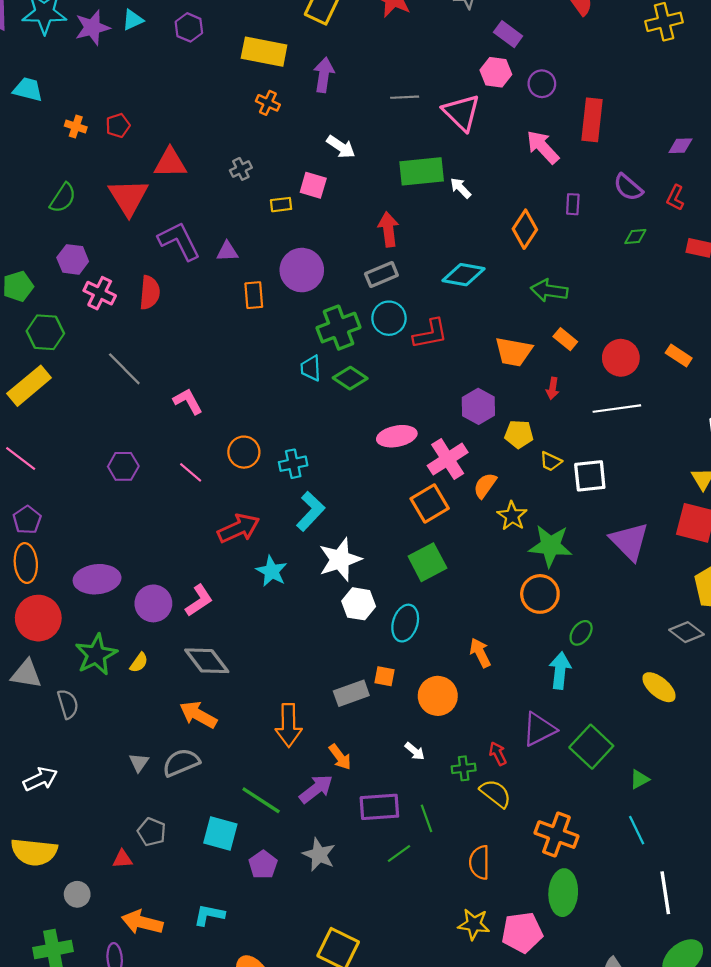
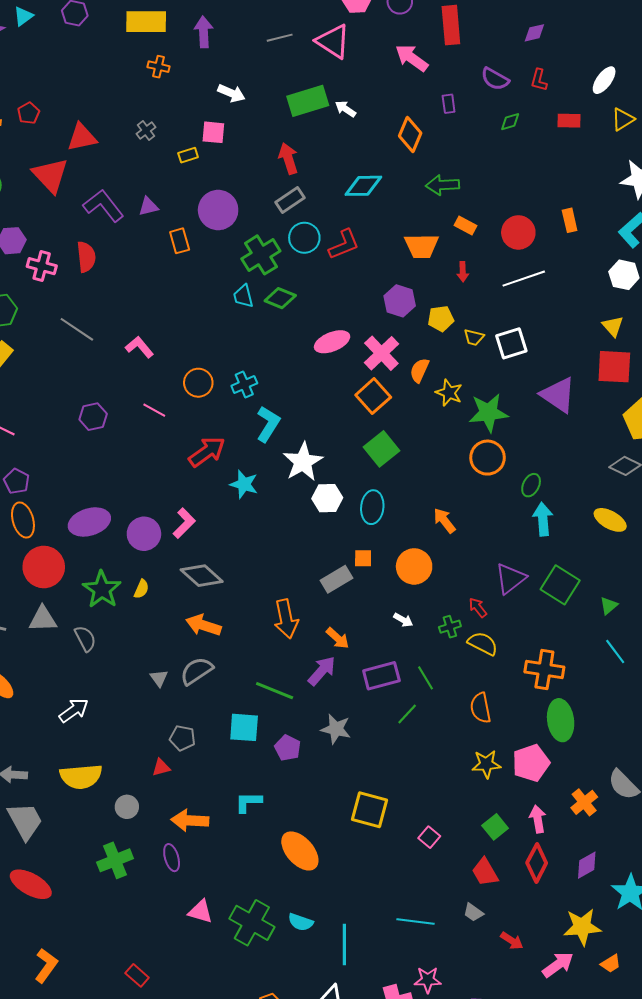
orange rectangle: (679, 355) -> (570, 220), turned 55
cyan arrow: (560, 671) -> (543, 519), moved

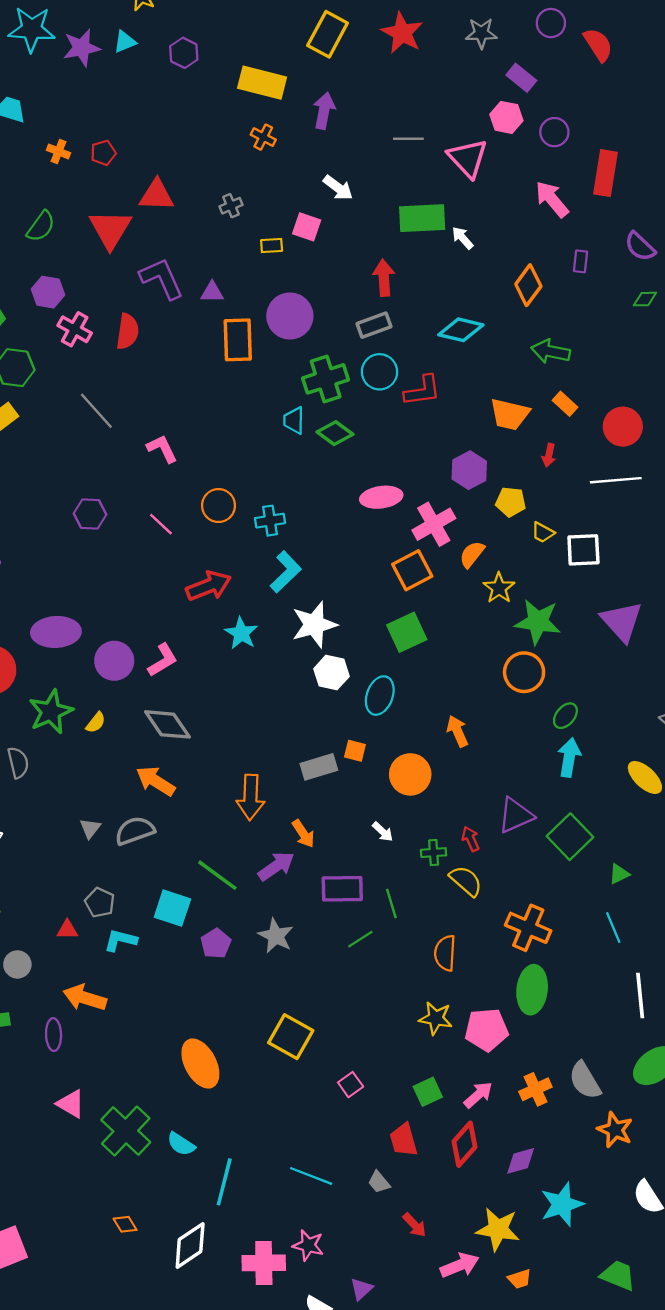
orange rectangle: (180, 241) -> (238, 340), size x1.5
cyan L-shape: (248, 802) -> (120, 940), moved
pink arrow: (538, 819) -> (478, 1095), turned 44

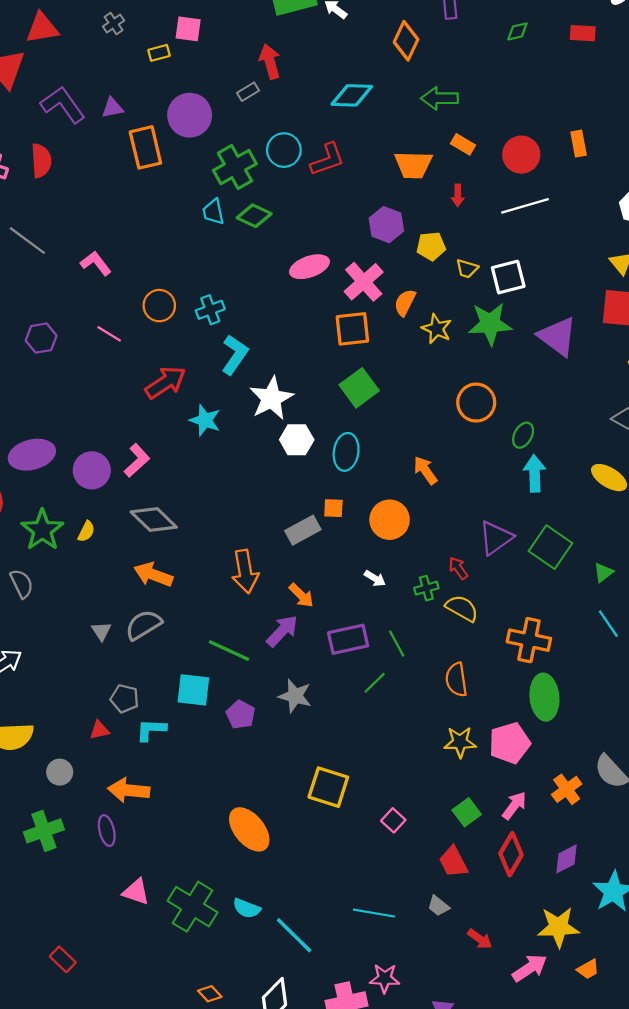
gray rectangle: (374, 325) -> (248, 92), moved, size x0.7
orange square: (412, 570) -> (352, 329), turned 33
green star: (538, 622) -> (490, 324), moved
cyan line: (224, 1182) -> (294, 935), turned -48

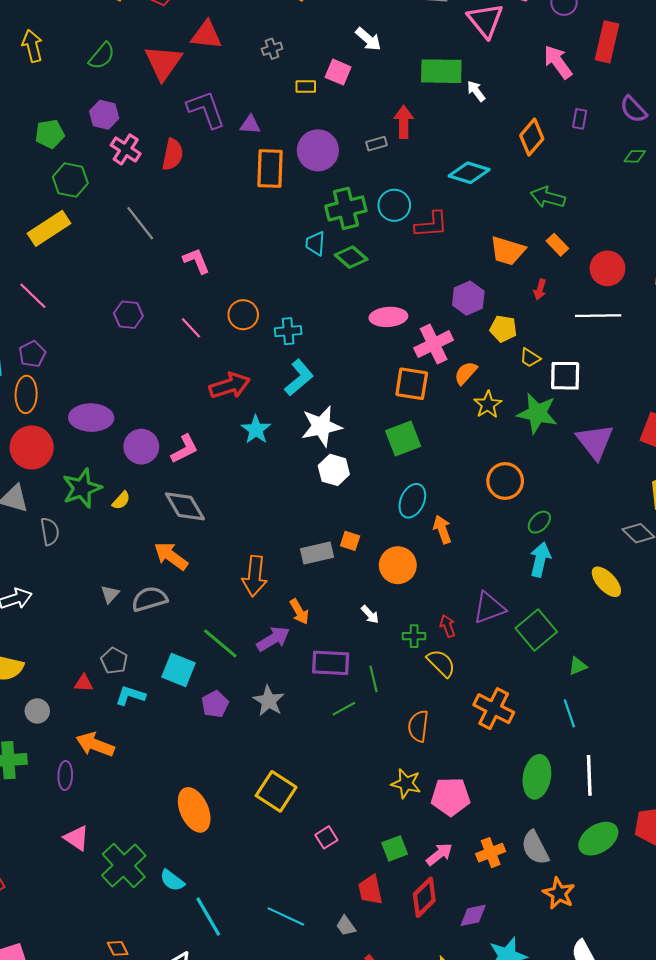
cyan ellipse: (346, 452) -> (412, 501), moved
green ellipse: (544, 697) -> (537, 777), moved

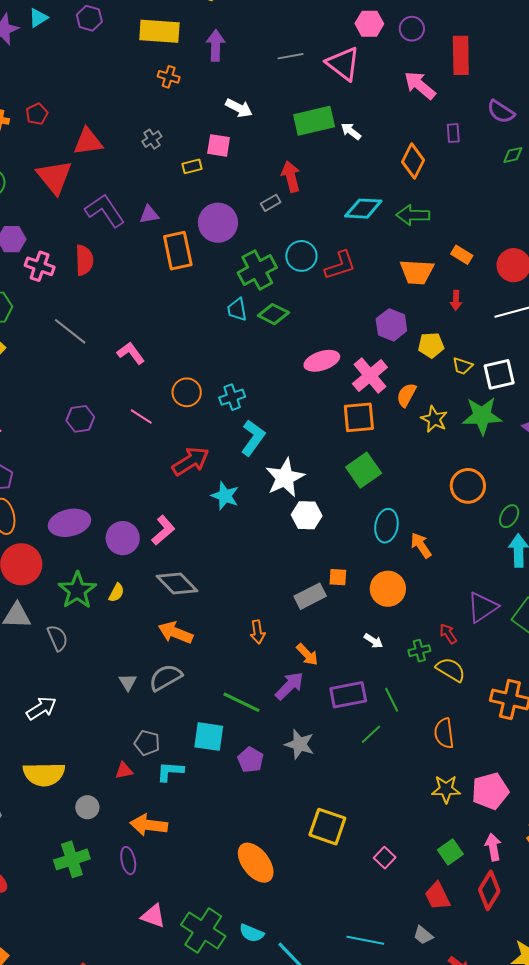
green arrow: (548, 197) -> (413, 215), moved
orange arrow: (255, 576) -> (258, 632), size x0.6
pink arrow: (439, 854) -> (493, 847), turned -48

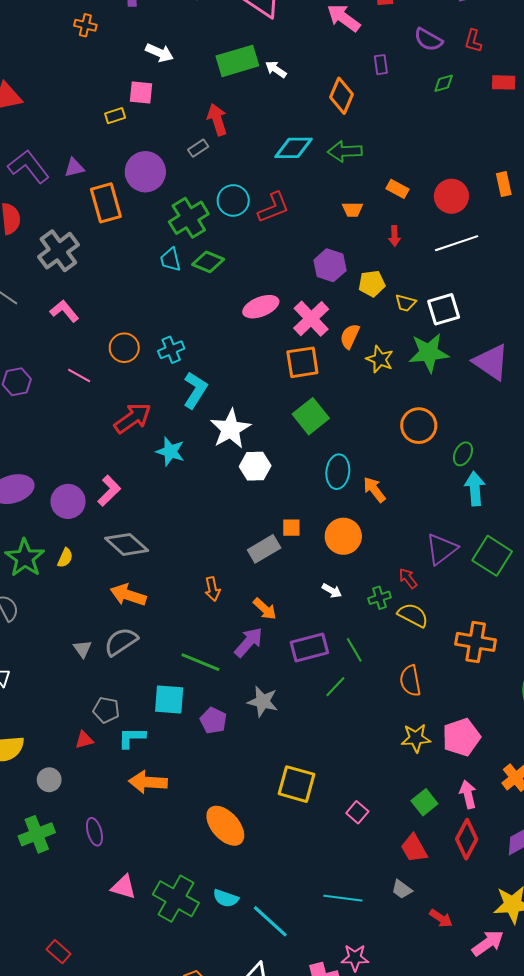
gray cross: (152, 139) -> (58, 251), moved, size x2.0
orange trapezoid: (417, 272) -> (353, 209), size x0.6
orange arrow: (149, 825) -> (148, 782), moved

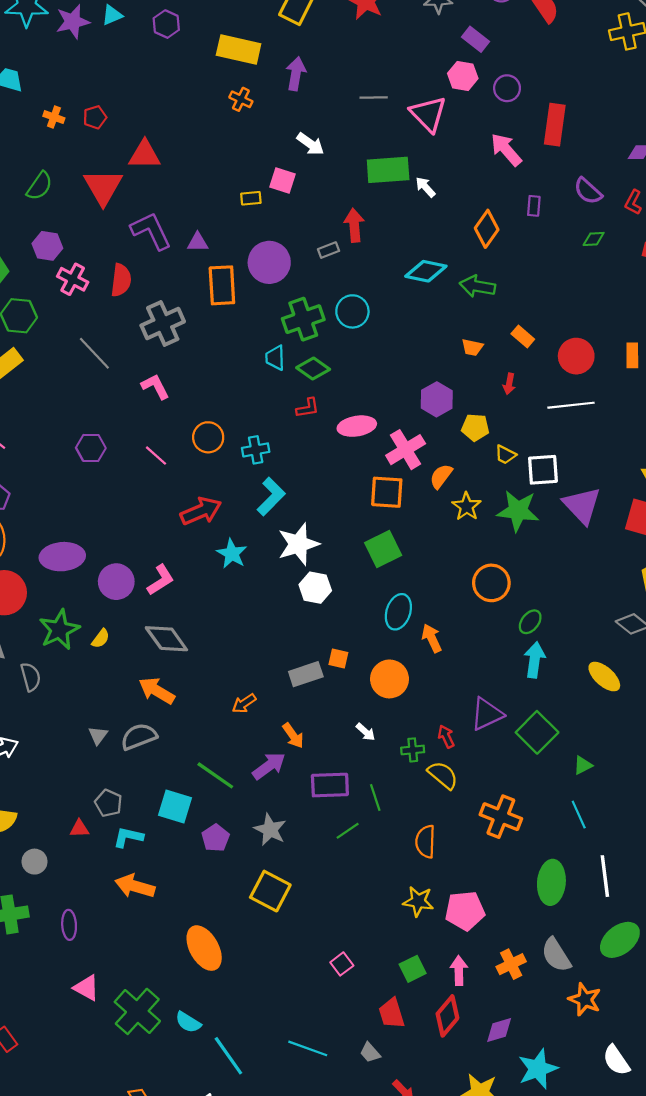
red L-shape: (274, 208) -> (308, 408), moved, size x0.7
purple triangle: (491, 362) -> (582, 505), moved
orange arrow: (212, 589) -> (244, 703), turned 55
yellow square: (297, 784) -> (270, 891), moved

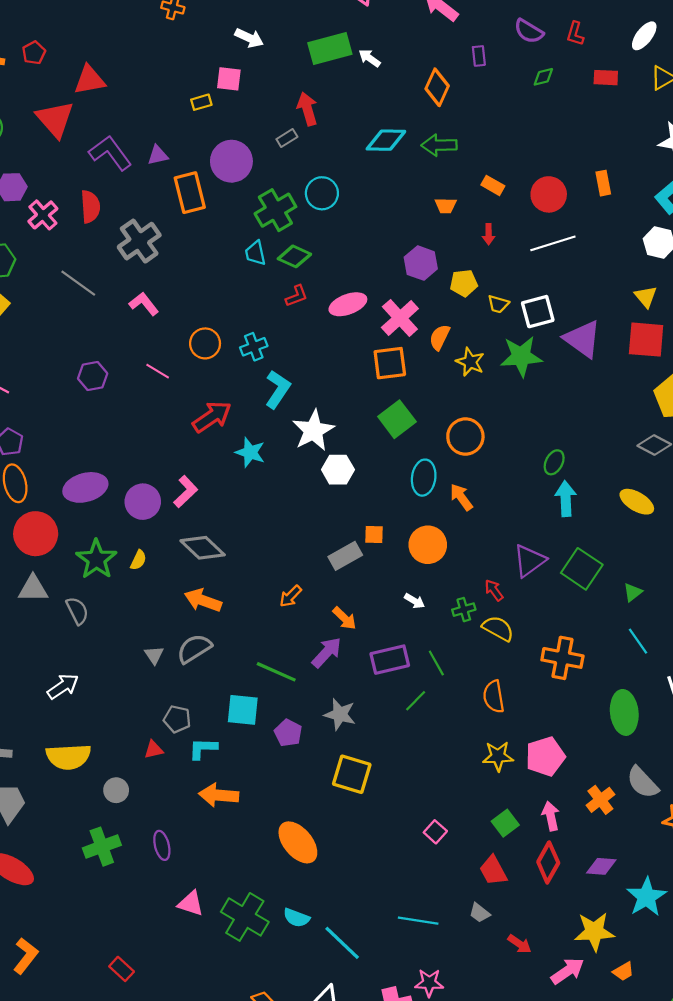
pink cross: (73, 279) -> (43, 215), turned 32
orange circle: (491, 583) -> (465, 437), moved
purple diamond: (499, 1030) -> (601, 866), turned 32

